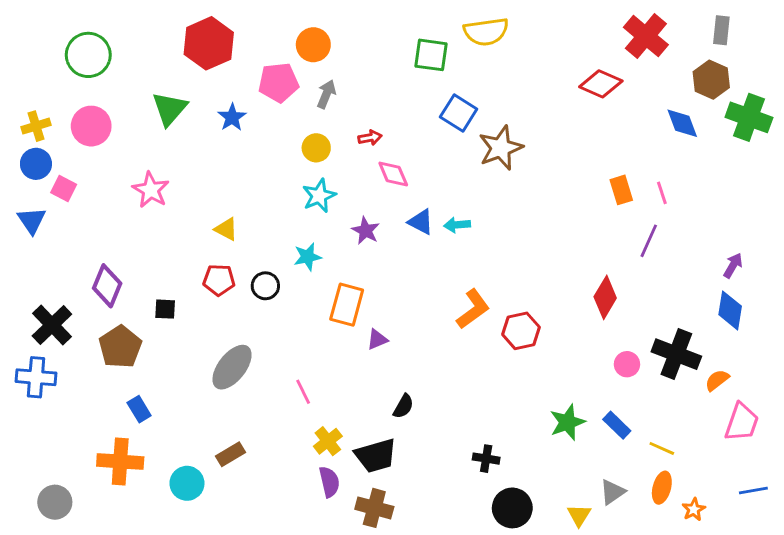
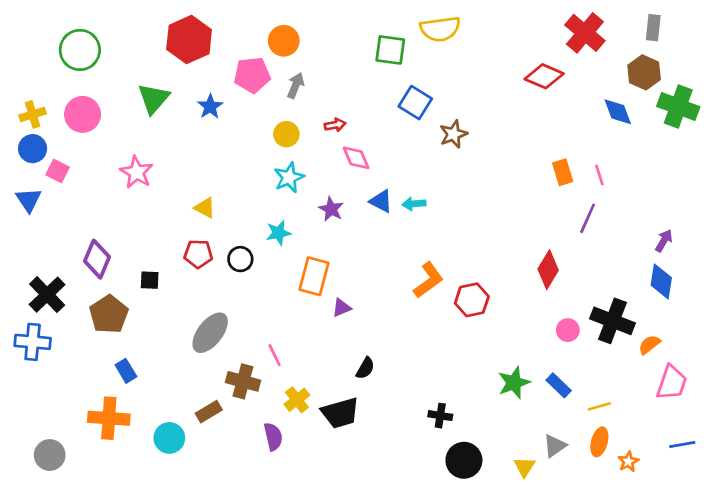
brown star: (501, 148) -> (453, 134), size x0.7
yellow line: (662, 448) -> (599, 406), turned -40
purple semicircle: (329, 482) -> (273, 437), moved
brown cross: (374, 508) -> (243, 381), moved

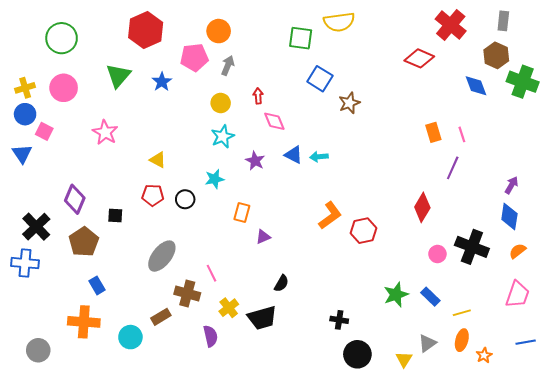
red arrow: (335, 125) -> (258, 96), turned -84
orange rectangle: (314, 276) -> (242, 212), size x0.7
orange semicircle: (649, 345) -> (518, 251), moved

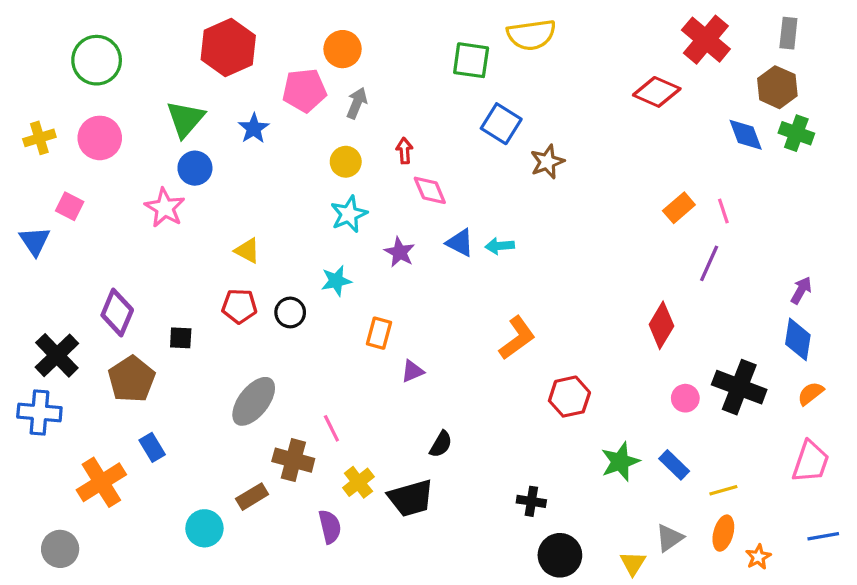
green cross: (523, 82) -> (796, 133), moved, size x0.7
blue circle: (25, 114) -> (195, 168), moved
orange rectangle: (433, 132) -> (679, 208), turned 66
red hexagon: (364, 231) -> (569, 397), moved
orange cross: (84, 322) -> (101, 482), moved, turned -36

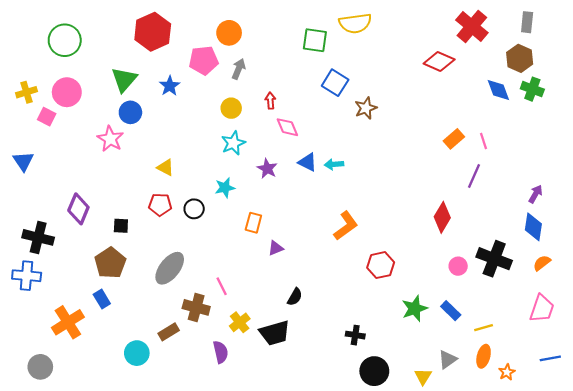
pink square: (70, 206) -> (47, 117), moved
black cross: (57, 355) -> (38, 237), turned -32
brown pentagon: (131, 379) -> (110, 263), moved

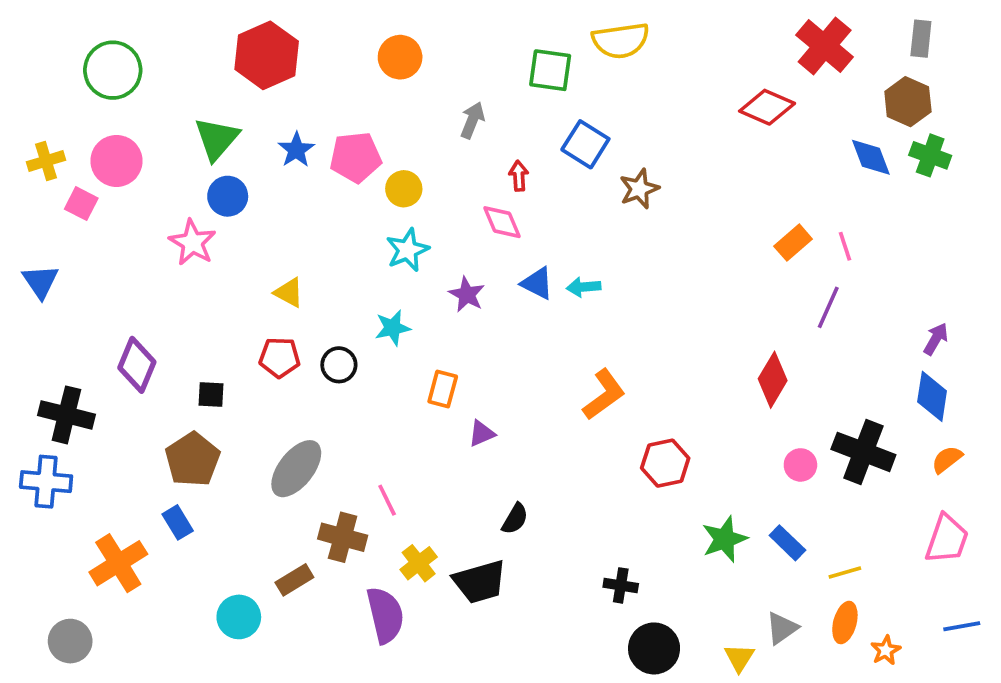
pink pentagon: (204, 60) -> (356, 157), moved
gray arrow: (239, 69) -> (472, 120), moved
red arrow: (270, 101) -> (519, 176), moved
purple semicircle: (221, 352) -> (385, 615), size x1.4

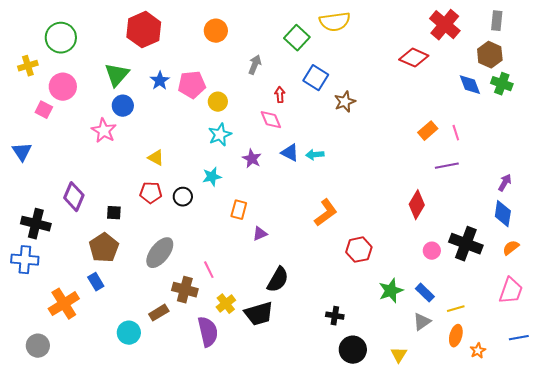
green square: (550, 70) -> (297, 38), turned 35
yellow cross: (46, 161) -> (28, 66), moved
purple line: (828, 307) -> (447, 166), turned 55
black semicircle: (515, 519) -> (278, 280), size x1.5
gray triangle: (782, 628) -> (422, 322), moved

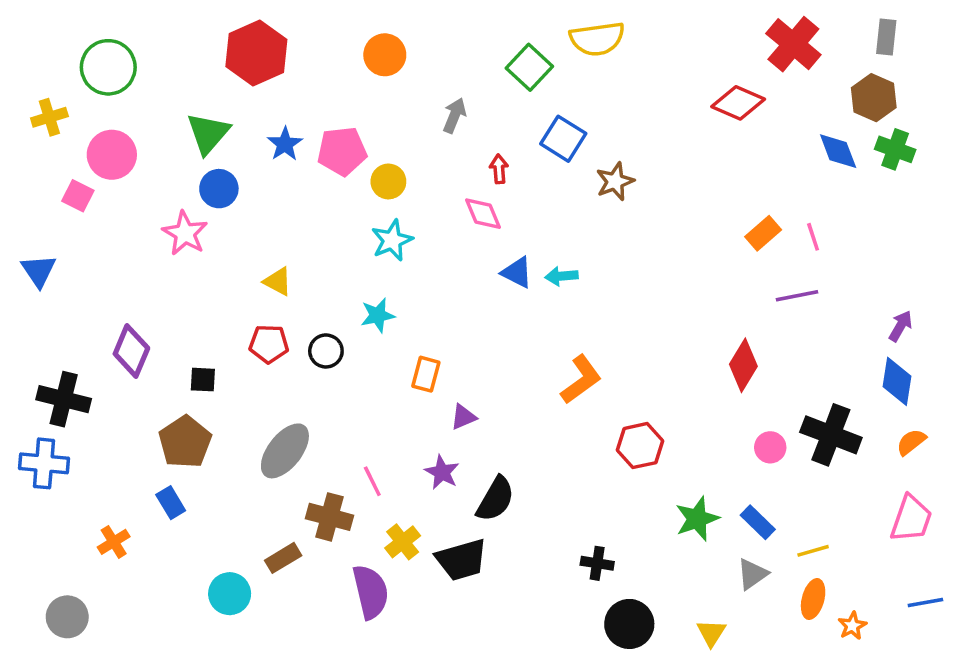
purple star: (252, 159) -> (442, 472), moved
orange cross: (64, 304) -> (114, 542), size x0.6

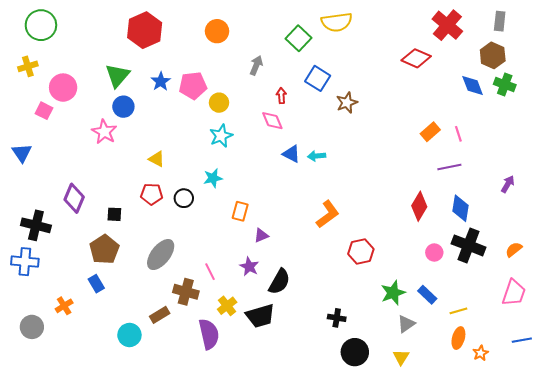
green circle: (108, 67) -> (41, 25), moved
blue diamond: (897, 381) -> (460, 208), moved
gray triangle: (752, 574) -> (406, 324), moved
gray circle: (67, 617) -> (32, 327), moved

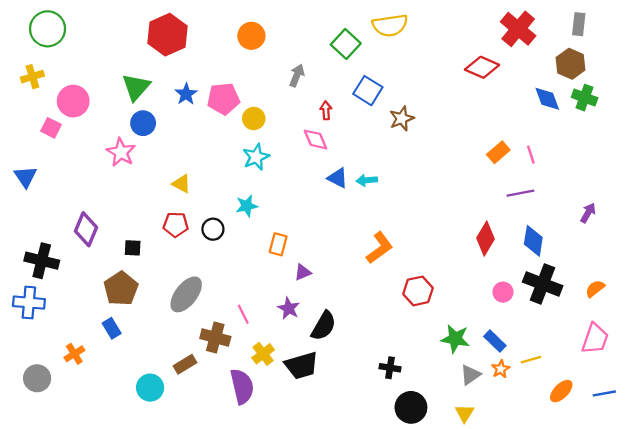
green star: (393, 293) -> (455, 339), turned 30
orange ellipse: (458, 338) -> (561, 391), moved, turned 30
orange star: (481, 353) -> (501, 369), moved

